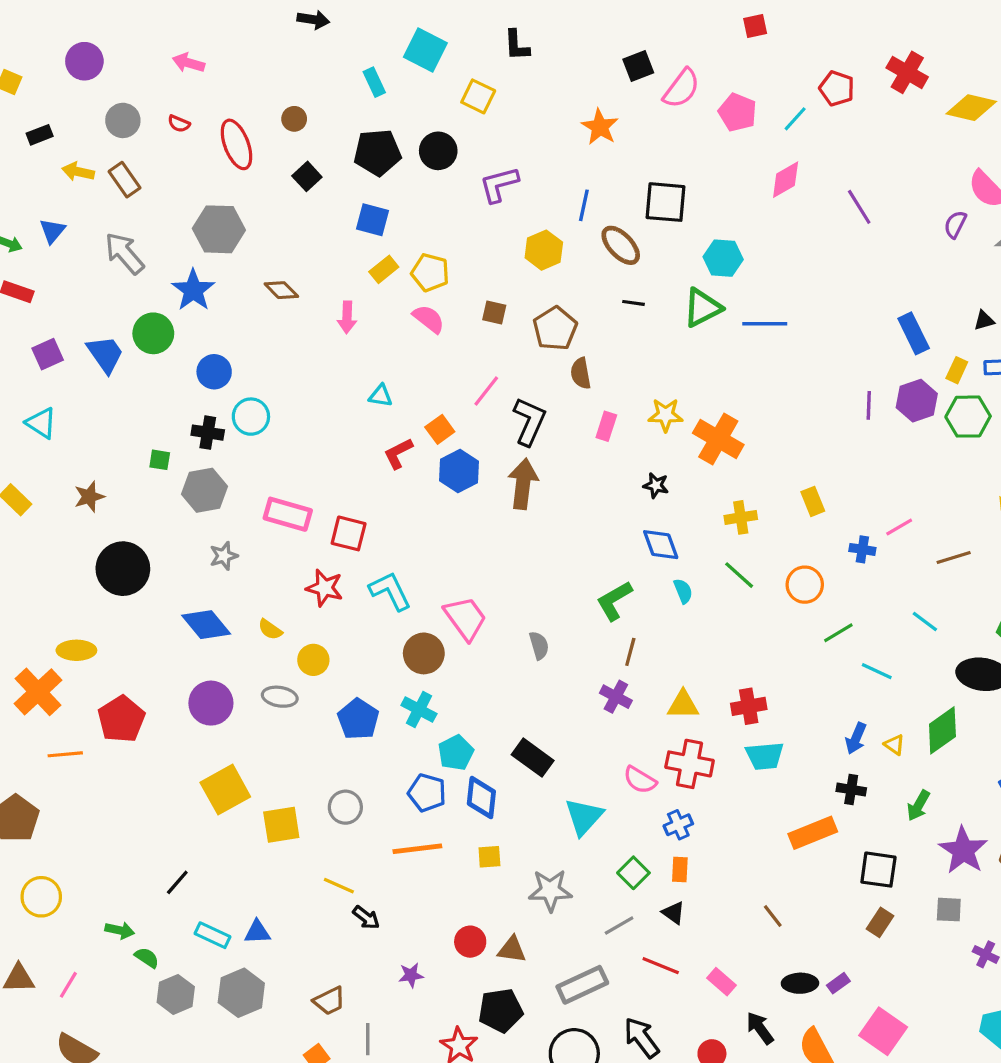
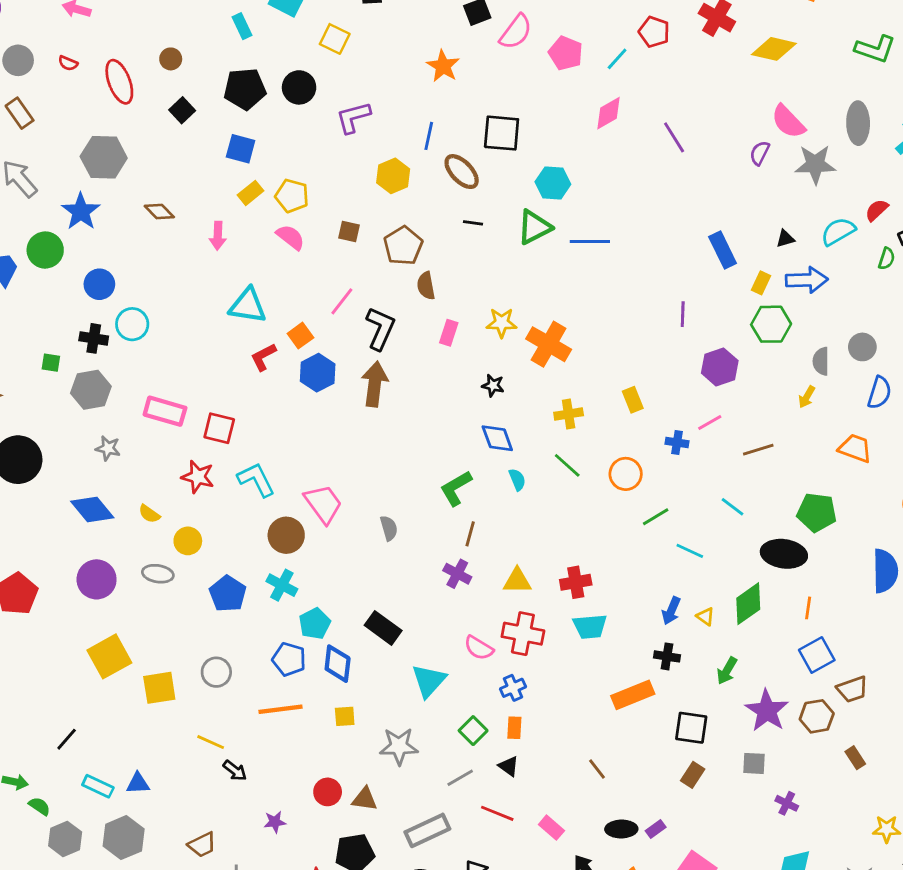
cyan triangle: (381, 396) -> (248, 306), size x1.8
purple hexagon: (917, 401) -> (720, 367), moved
gray star: (224, 556) -> (108, 448), turned 30

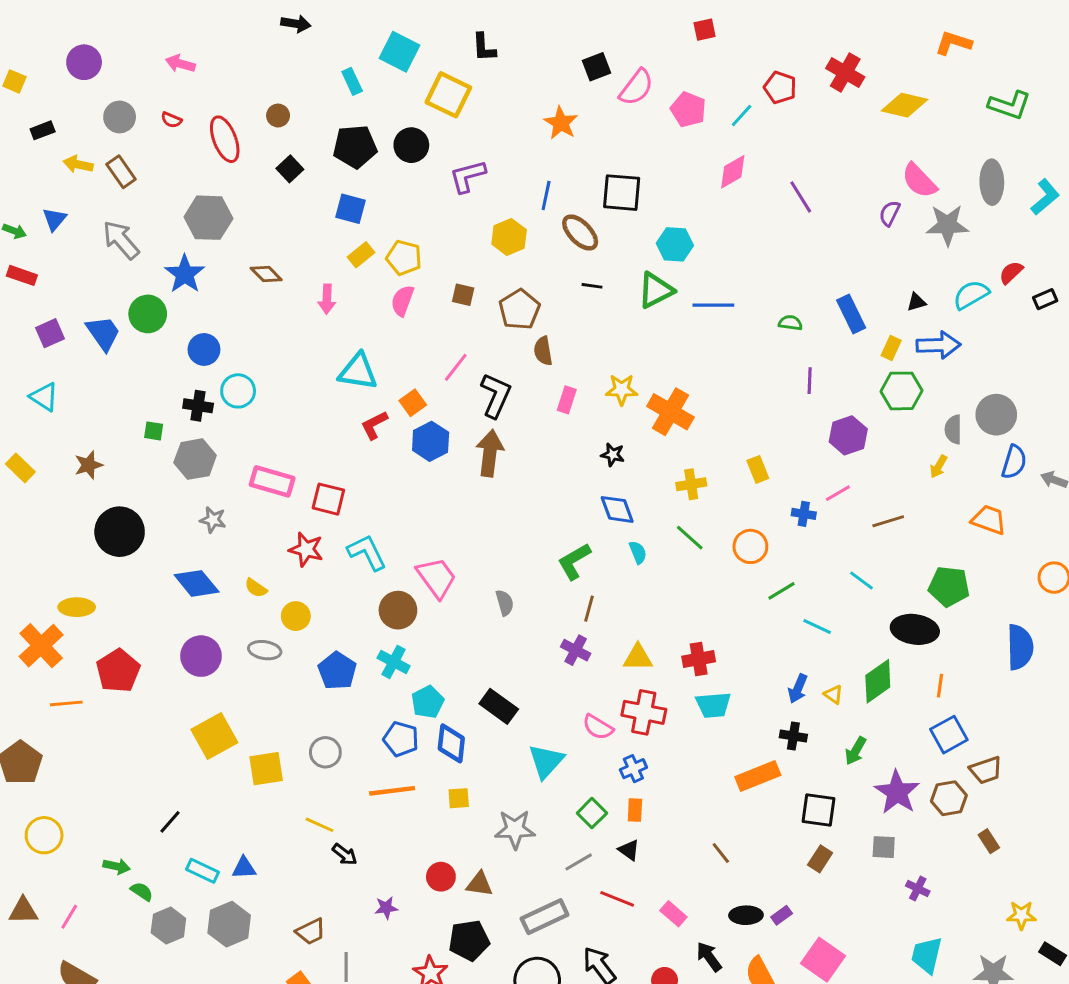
yellow square: (335, 39) -> (448, 95), size x1.4
pink semicircle: (290, 237) -> (402, 301), turned -108
green semicircle: (887, 259) -> (790, 323), moved, turned -100
gray circle: (862, 347) -> (996, 415), size x1.4

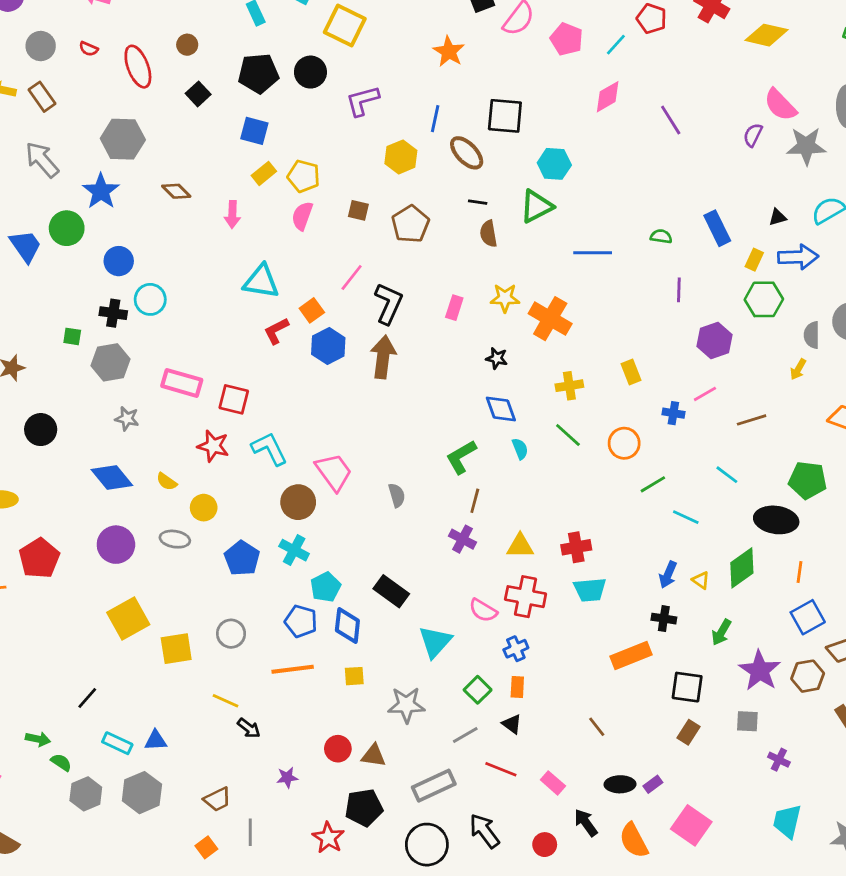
blue line: (713, 305) -> (593, 253), moved
brown semicircle: (543, 351) -> (489, 234), moved
black circle: (120, 532) -> (41, 430), size x0.7

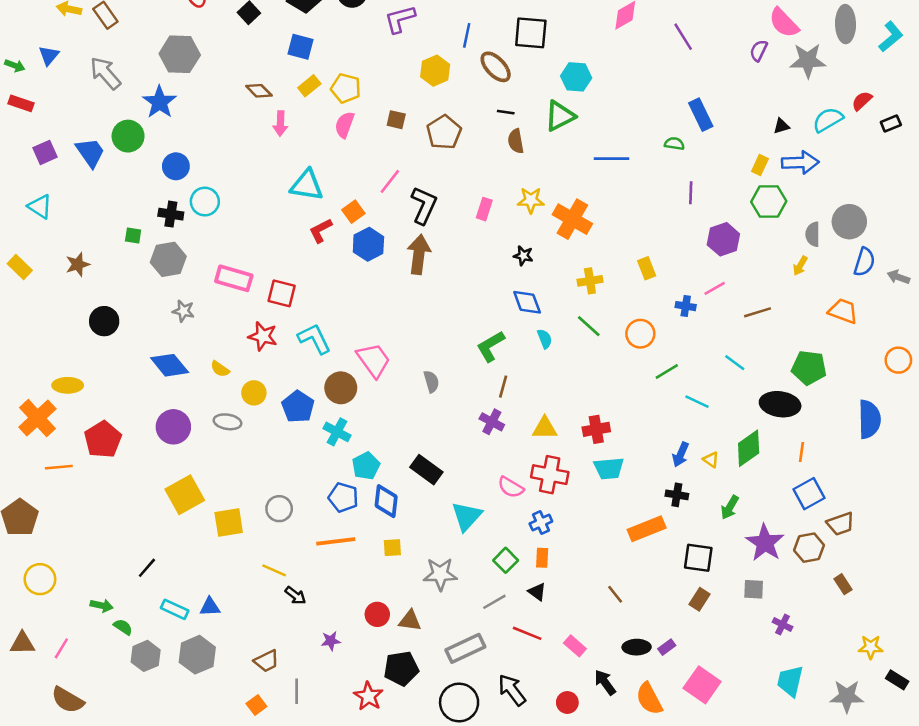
brown diamond: (176, 191) -> (259, 91), moved
blue rectangle: (717, 228) -> (701, 115), moved
blue pentagon: (242, 558) -> (298, 407), moved

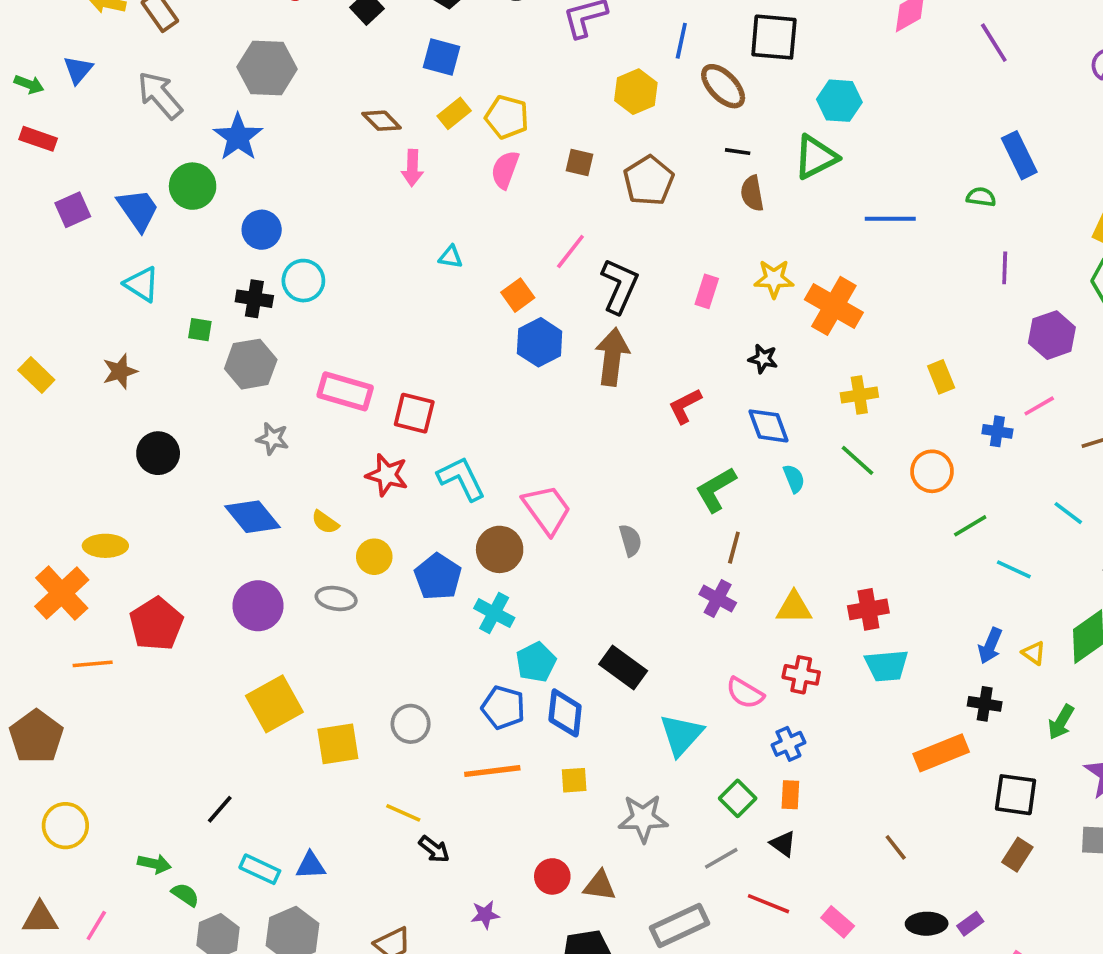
cyan triangle: (307, 185) -> (451, 257), size x0.5
cyan triangle: (40, 207) -> (142, 284), moved
red L-shape: (321, 230) -> (685, 406), moved
red cross: (550, 475) -> (801, 675), size x0.7

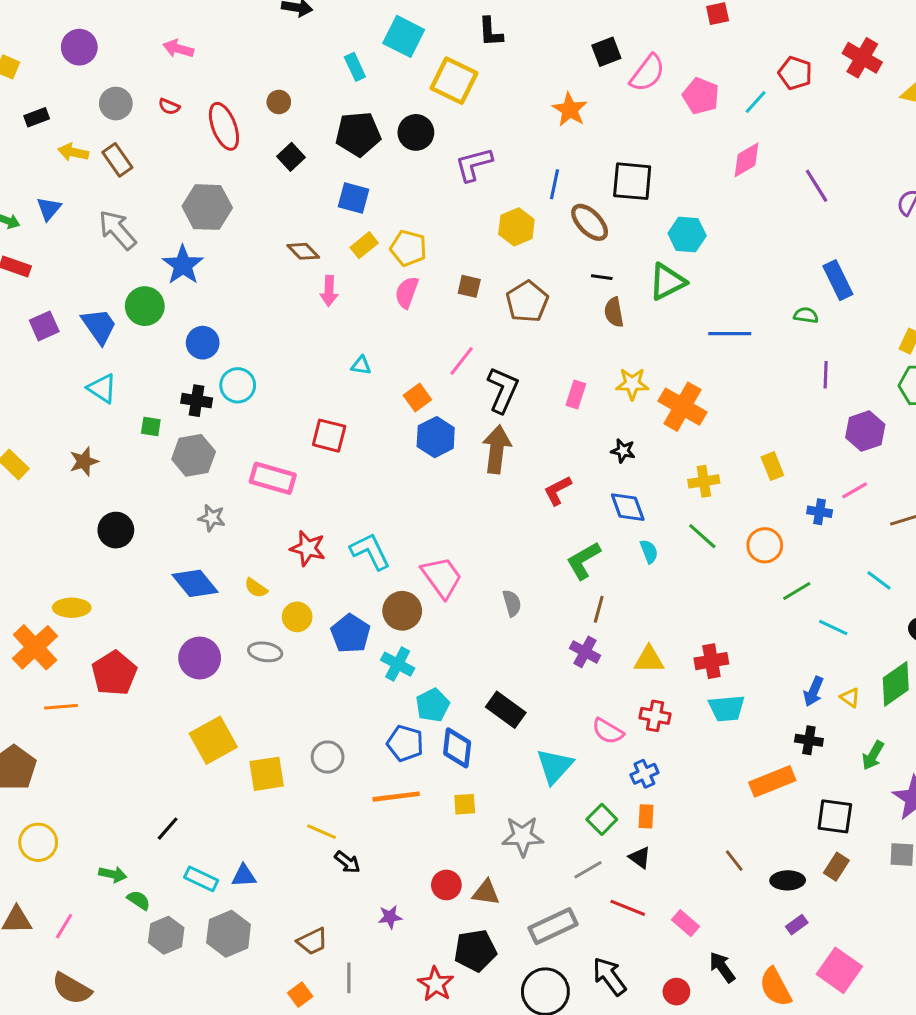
red square: (414, 413) -> (329, 436), moved
black ellipse: (927, 924) -> (788, 880), moved

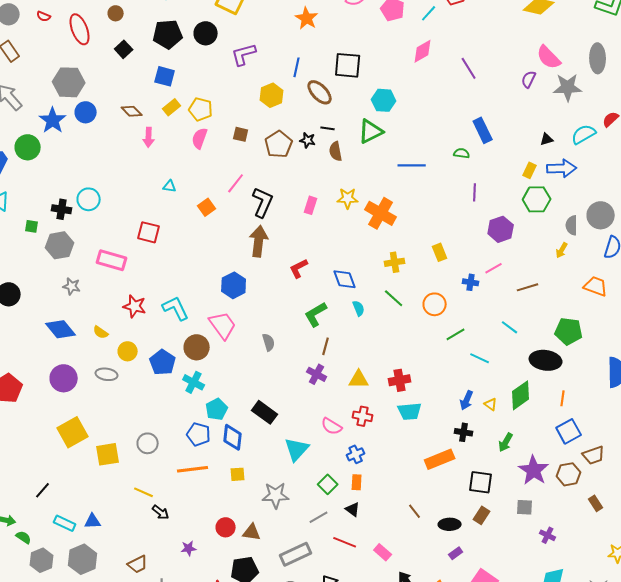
blue circle: (203, 343) -> (86, 112), moved
blue hexagon: (436, 437) -> (234, 285), moved
black star: (623, 451) -> (308, 140), moved

